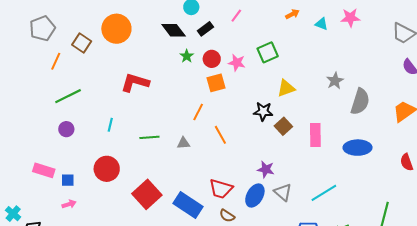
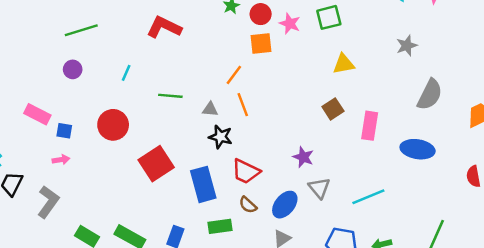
gray star: (335, 81) -> (407, 46), moved
black star: (263, 111) -> (221, 137), moved
orange line: (220, 135) -> (243, 105), moved
blue ellipse: (255, 195) -> (285, 205), moved
blue rectangle: (188, 205) -> (203, 184), turned 32

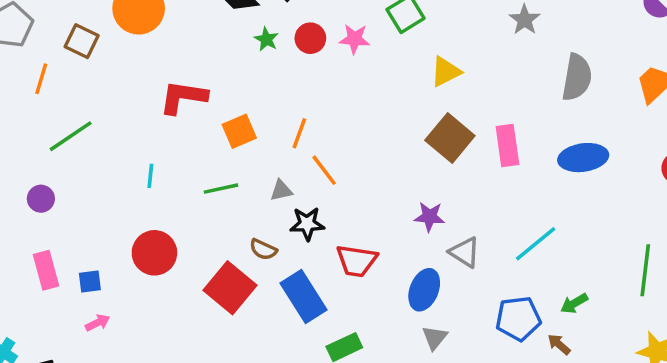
orange square: (261, 44) -> (239, 131), moved
purple circle: (73, 69) -> (41, 199), moved
brown square: (333, 109) -> (450, 138), size x1.5
pink rectangle: (37, 114) -> (46, 270), turned 65
brown semicircle: (248, 205) -> (263, 249), moved

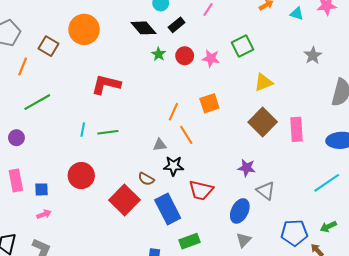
orange square: (239, 131) -> (209, 103), moved
green line: (221, 189) -> (108, 132), moved
cyan line: (536, 244) -> (327, 183), moved

